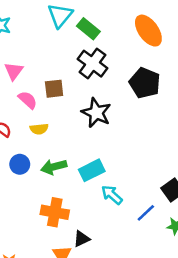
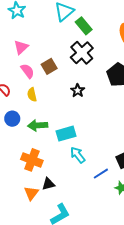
brown square: (54, 89) -> (49, 66), turned -35
black star: (96, 113) -> (78, 91), size x0.6
yellow semicircle: (39, 129) -> (32, 95), turned 72

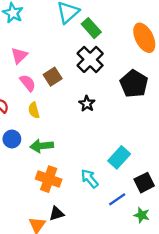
cyan rectangle: (66, 134) -> (119, 157), moved, turned -30
orange cross: (32, 160) -> (49, 179), moved

